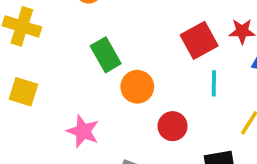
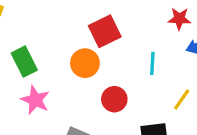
red square: (199, 40) -> (105, 31), moved
green rectangle: (106, 55) -> (24, 62), moved

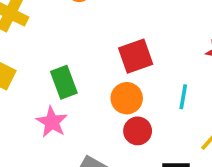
green rectangle: (24, 62) -> (64, 82), moved
orange circle: (85, 63) -> (127, 98), moved

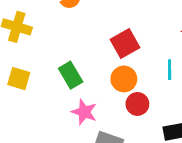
pink star: (52, 122) -> (84, 112), moved

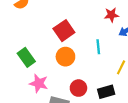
red circle: (137, 104) -> (78, 88), moved

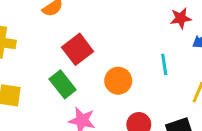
red square: (64, 31) -> (78, 49), moved

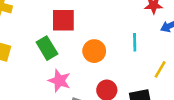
red square: (78, 49) -> (63, 20), turned 30

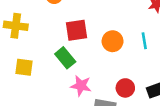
orange circle: (94, 51) -> (113, 41), moved

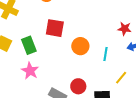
green rectangle: (65, 58) -> (29, 45), moved
pink star: (81, 86) -> (30, 71), moved

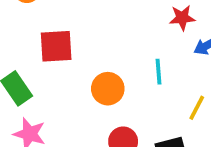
orange circle: (80, 46) -> (108, 89), moved

